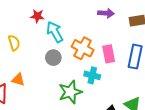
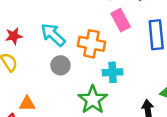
red star: (37, 16) -> (14, 36), moved
pink rectangle: (109, 54) -> (121, 20), moved

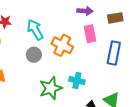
cyan cross: (113, 72) -> (77, 80), moved

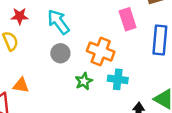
orange cross: (62, 45) -> (101, 51), moved
green star: (51, 88) -> (84, 81), moved, size x0.6

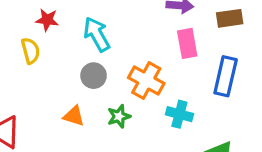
cyan cross: (118, 79) -> (179, 114), moved
orange triangle: (21, 85) -> (74, 116), moved

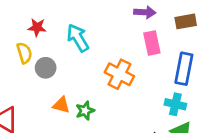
gray circle: (94, 76) -> (46, 68), moved
cyan cross: (179, 114) -> (175, 104), moved
green star: (119, 116) -> (85, 111), moved

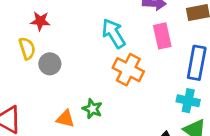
cyan arrow: (78, 38) -> (114, 33), moved
orange triangle: (61, 105) -> (65, 119), moved
green star: (85, 111) -> (92, 109), turned -30

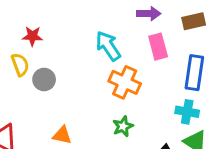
green star: (92, 109) -> (123, 126), moved, turned 30

